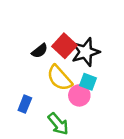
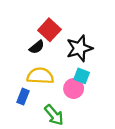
red square: (64, 46) -> (49, 30), moved
yellow semicircle: (59, 78) -> (40, 76), moved, turned 135

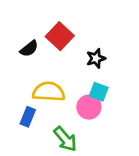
black semicircle: (37, 47) -> (29, 49), moved
black star: (79, 48) -> (96, 58), size x0.6

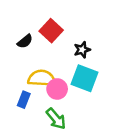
cyan square: (99, 92) -> (84, 78), size x1.6
pink circle: (89, 107) -> (57, 89), moved

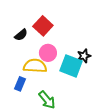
black star: (82, 50) -> (84, 56), moved
pink circle: (57, 89) -> (48, 53), moved

